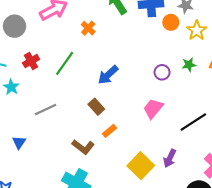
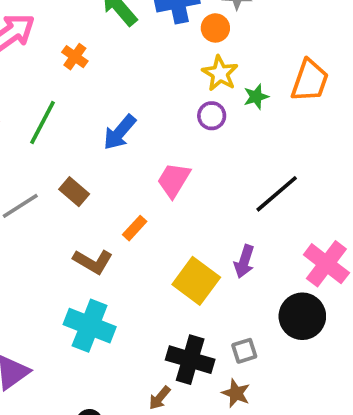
yellow star: (197, 30) -> (220, 73), moved
brown rectangle: (96, 107) -> (74, 192), moved
pink trapezoid: (153, 109) -> (174, 180), moved

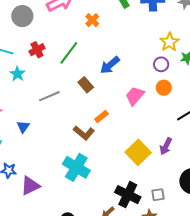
orange circle: (215, 28) -> (164, 88), moved
brown rectangle: (74, 192) -> (86, 85), moved
orange rectangle: (135, 228) -> (102, 117), moved

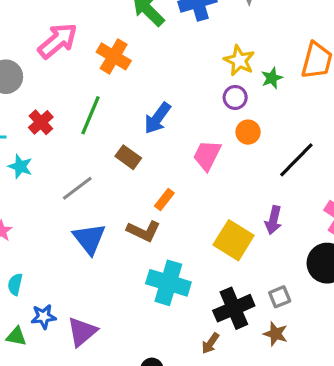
orange cross: (92, 20) -> (114, 56), size x1.5
blue triangle: (23, 127) -> (89, 239), moved, size x1.6
cyan cross: (76, 167) -> (168, 283), moved
black cross: (128, 195) -> (234, 308), turned -35

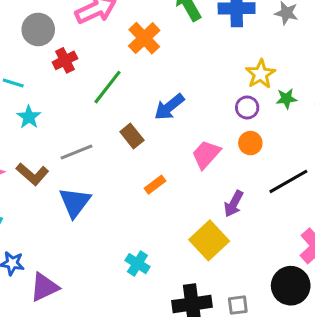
red cross: (41, 122) -> (65, 60), moved
purple arrow: (273, 220) -> (234, 204), moved
brown L-shape: (144, 231) -> (32, 174), moved
cyan cross: (168, 283) -> (137, 264), size x0.6

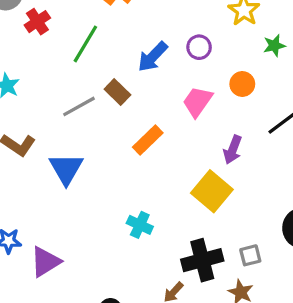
green star: (286, 99) -> (274, 46), moved
purple circle: (247, 107) -> (199, 47), moved
gray line: (76, 152) -> (79, 106), moved
orange rectangle: (155, 185) -> (148, 140), size x1.4

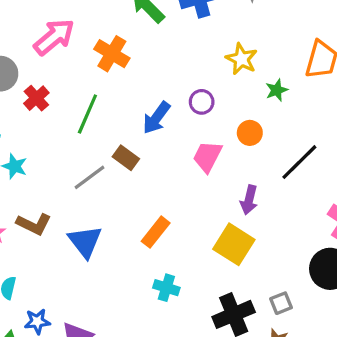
orange rectangle: (148, 140) -> (156, 232), moved

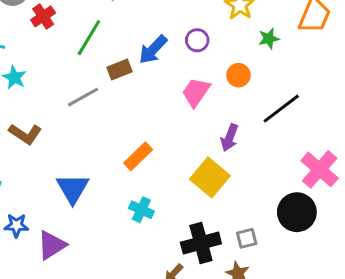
brown rectangle: (126, 158) -> (120, 70), moved, turned -65
blue triangle: (85, 242) -> (73, 189), moved

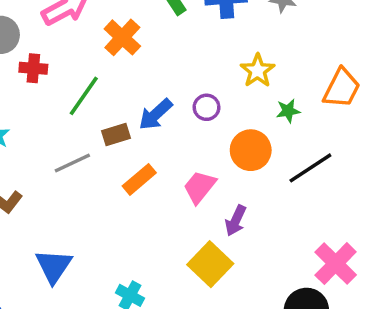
red cross: (43, 16) -> (33, 68), turned 35
orange circle: (238, 75) -> (251, 150), size x1.5
pink trapezoid: (196, 92) -> (200, 187), moved
black line: (281, 109) -> (310, 168), moved
orange rectangle: (138, 156) -> (139, 179), moved

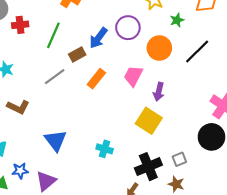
purple circle: (207, 107) -> (128, 28), size x1.5

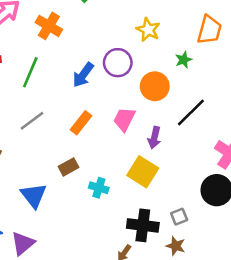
green star: (177, 20) -> (184, 60), moved
black line: (197, 52) -> (191, 112), moved
brown rectangle: (77, 55) -> (68, 167), moved
cyan cross: (105, 149) -> (99, 188), moved
black cross: (148, 167) -> (143, 225), turned 30

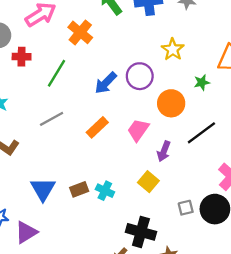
brown rectangle: (68, 167) -> (79, 189), moved
yellow square: (143, 172) -> (148, 182), size x0.7
gray square: (179, 217) -> (186, 208), moved

